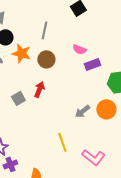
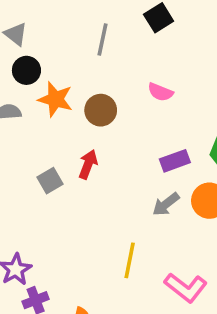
gray line: (44, 30) -> (102, 40), moved
purple rectangle: (92, 64) -> (175, 161), moved
yellow line: (62, 142) -> (130, 260), turned 30

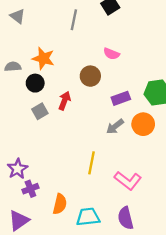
black circle: (26, 70) -> (35, 83), moved
brown circle: (101, 110) -> (90, 76), moved

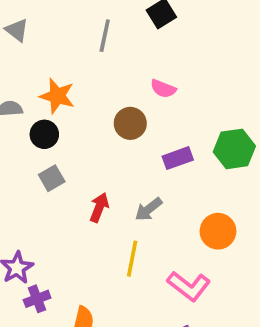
red arrow: (64, 101) -> (99, 207), moved
orange circle: (143, 124) -> (218, 231), moved
gray arrow: (115, 127) -> (149, 209), moved

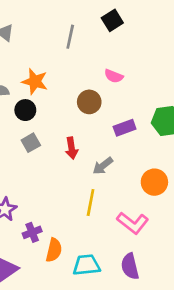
red arrow: (99, 207) -> (72, 148), moved, turned 150
purple cross: (37, 299) -> (32, 232), moved

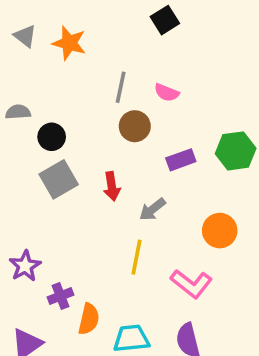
gray line: (70, 37) -> (121, 87), moved
orange star: (35, 82) -> (69, 43), moved
gray square: (31, 143) -> (59, 179), size x1.5

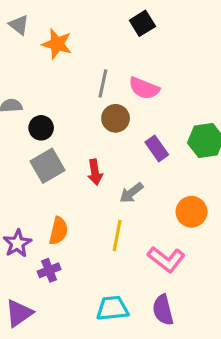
gray triangle: (25, 36) -> (19, 25), moved
pink semicircle: (167, 93) -> (144, 88), size x1.4
purple rectangle: (181, 160) -> (157, 148), turned 75
orange semicircle: (89, 319) -> (59, 231), moved

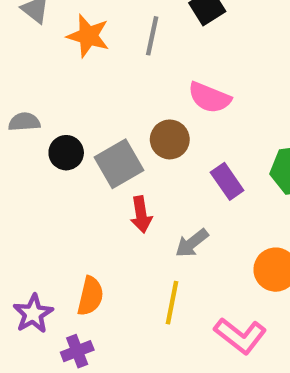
gray line: (103, 84) -> (152, 36), moved
gray square: (47, 166) -> (119, 164), moved

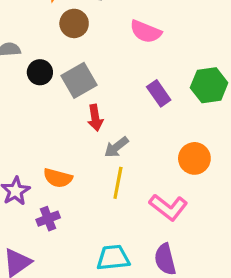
brown circle: (170, 139) -> (74, 23), moved
gray arrow: (192, 243) -> (116, 147), moved
orange semicircle: (90, 296) -> (58, 178), turned 92

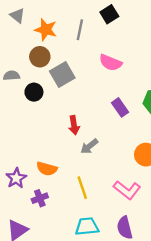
brown circle: (74, 23) -> (40, 57), moved
gray square: (79, 80) -> (62, 74), moved
yellow line: (118, 183) -> (82, 188), moved, turned -30

